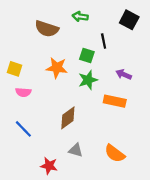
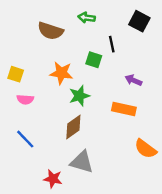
green star: (88, 80) -> (79, 96), moved
gray triangle: (76, 150) -> (82, 162), size x1.5
orange semicircle: (115, 153) -> (145, 149), moved

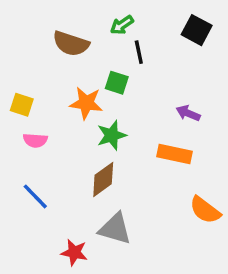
green arrow: (87, 18) -> (122, 25), turned -42
black line: (112, 44) -> (139, 52), moved
green square: (94, 60) -> (117, 83), moved

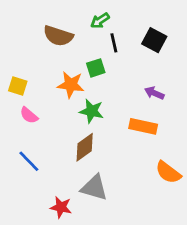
black square: (197, 30) -> (154, 40), moved
green square: (117, 83) -> (96, 68), turned -36
green star: (112, 135) -> (92, 111), turned 30
pink semicircle: (35, 140) -> (29, 115), turned 36

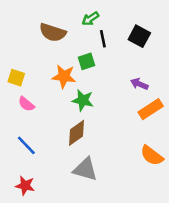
orange rectangle: (143, 126) -> (151, 109), moved, turned -45
red star: (61, 207) -> (25, 186), moved

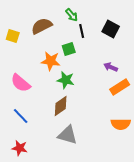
green arrow: (90, 19) -> (72, 15), turned -96
brown semicircle: (53, 32) -> (42, 26), turned 135
yellow square: (16, 78) -> (13, 36), moved
pink semicircle: (26, 104) -> (21, 83), size x1.5
orange semicircle: (152, 155) -> (121, 124), turned -36

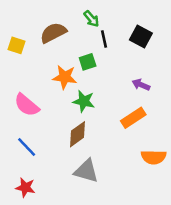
orange rectangle: (120, 87) -> (133, 118), moved

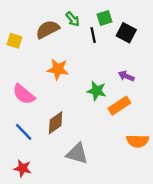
green arrow: (91, 19) -> (73, 19), moved
green square: (88, 62) -> (105, 18), moved
green star: (84, 101) -> (97, 91), moved
brown diamond: (77, 134) -> (56, 123), moved

